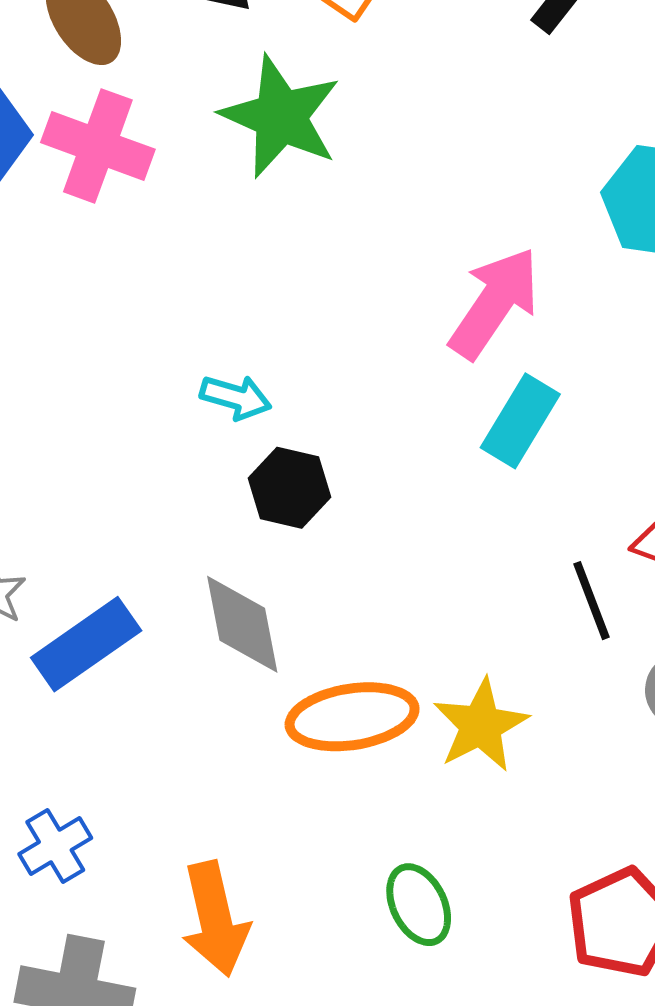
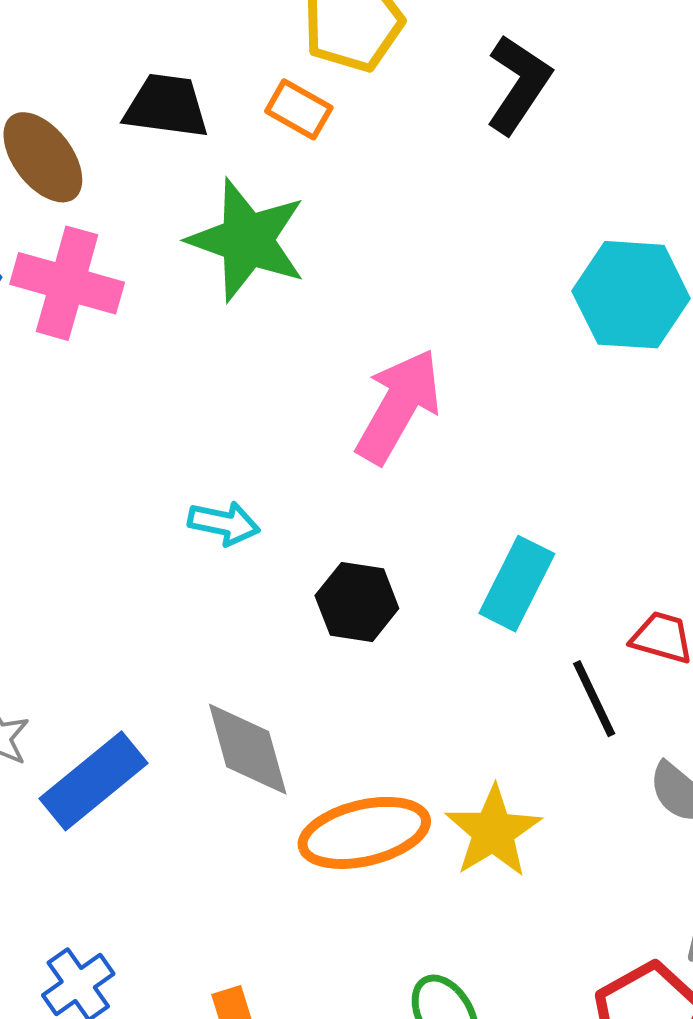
pink arrow: (494, 303) -> (398, 406), moved
cyan rectangle: (520, 421) -> (517, 584), moved
black hexagon: (289, 488) -> (357, 602), moved

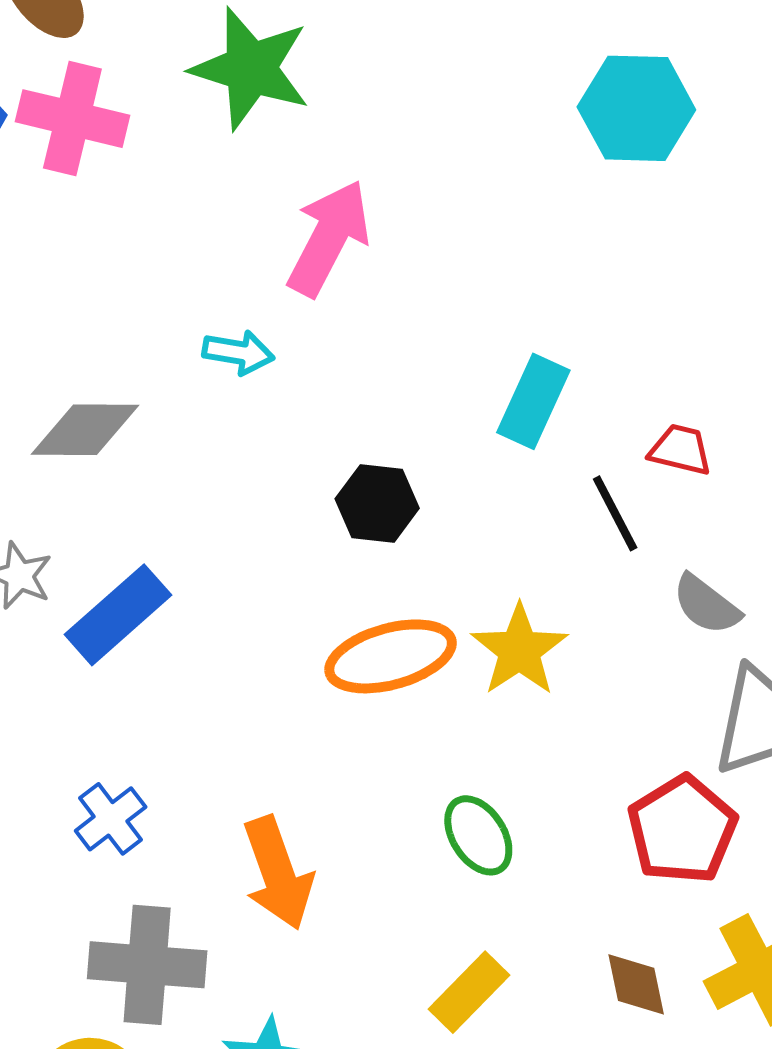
pink arrow: (398, 406) -> (329, 238), moved
black hexagon: (357, 602) -> (377, 504), moved
gray diamond: (248, 749) -> (85, 430), moved, turned -72

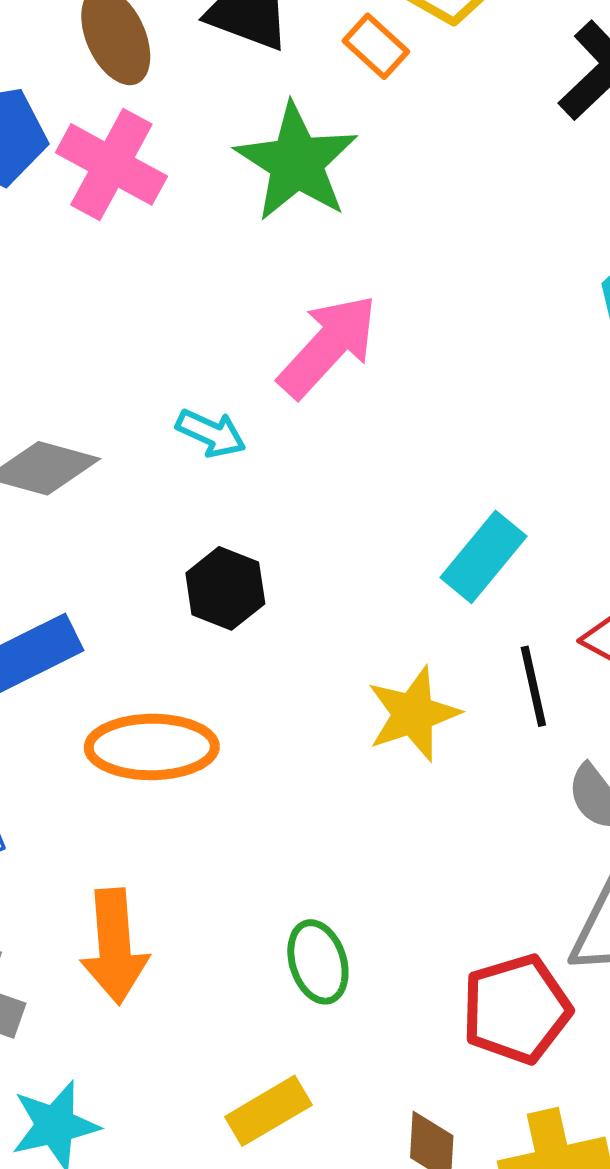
black hexagon: (377, 504) -> (225, 588), moved
yellow star: (519, 650) -> (413, 714), moved
orange ellipse: (391, 656) -> (152, 747), moved

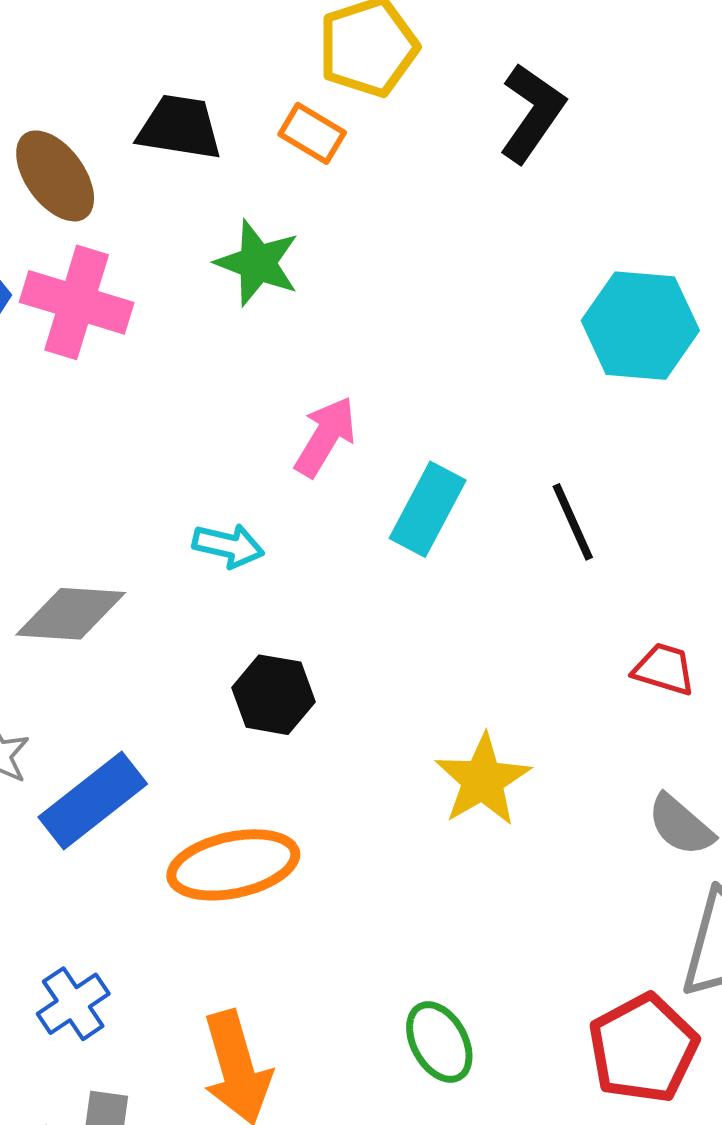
green star: (296, 162) -> (257, 263), size x0.7
pink arrow: (328, 346) -> (325, 437), size x0.7
cyan rectangle: (484, 557) -> (428, 509), moved
black line: (533, 686) -> (573, 522), moved

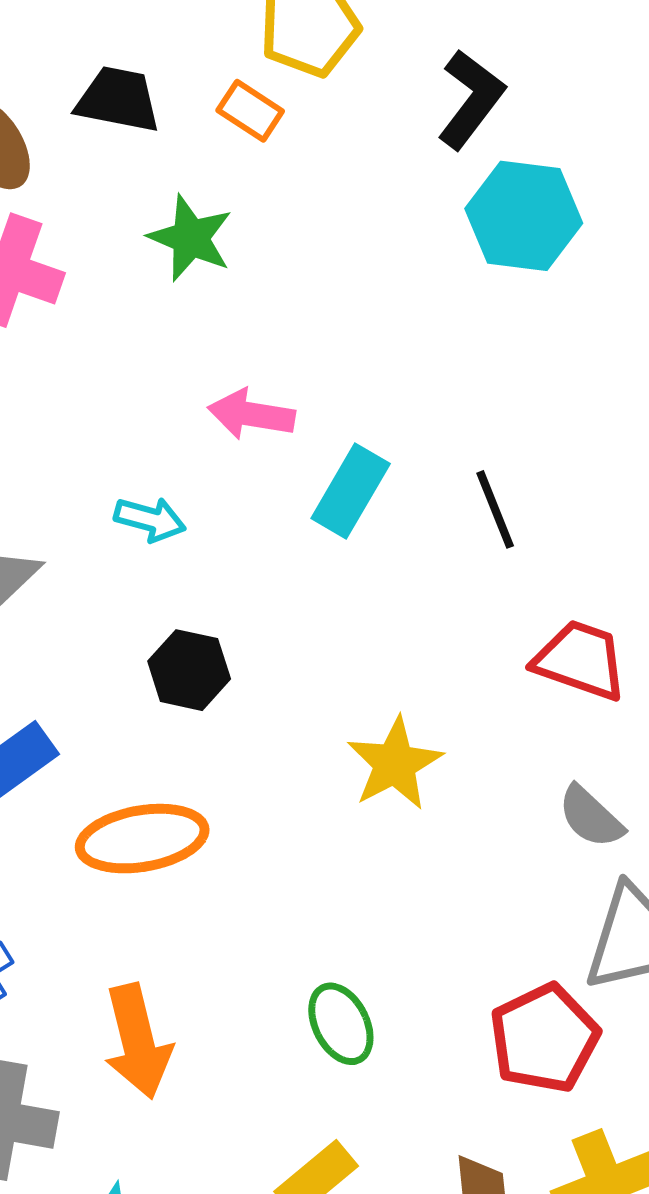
cyan hexagon: (640, 326) -> (524, 216), moved
pink arrow: (325, 437) -> (251, 414), turned -114
red trapezoid: (664, 669) -> (580, 660), size x1.5

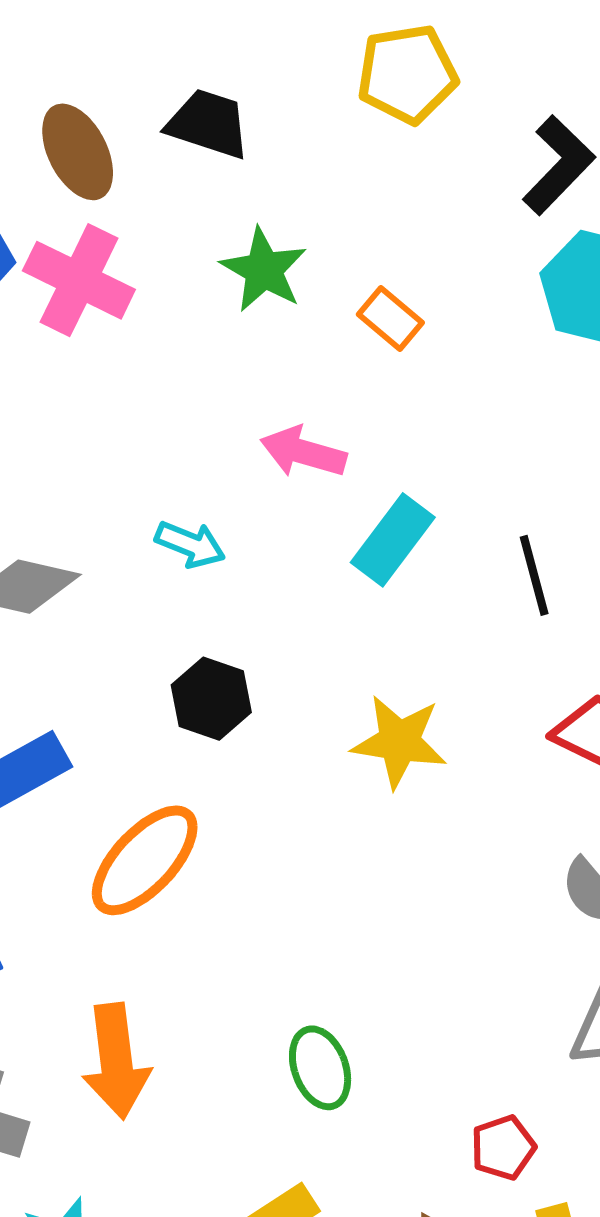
orange rectangle: (250, 111) -> (390, 319), moved
yellow star: (395, 764) -> (399, 742), moved, turned 30
orange ellipse: (142, 839) -> (145, 860), turned -44
red pentagon: (544, 1038) -> (503, 1148), moved, size x0.6

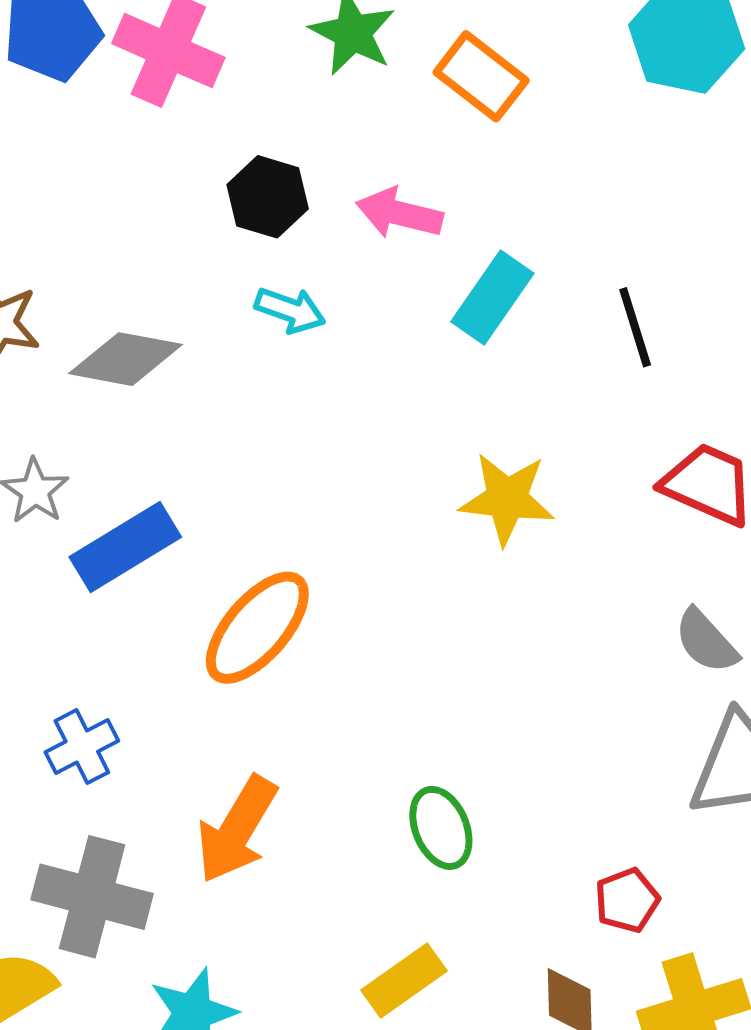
orange rectangle: (390, 319) -> (481, 76), size x1.4
black hexagon: (211, 699) -> (268, 197), moved
orange arrow: (116, 1061) -> (237, 829), turned 40

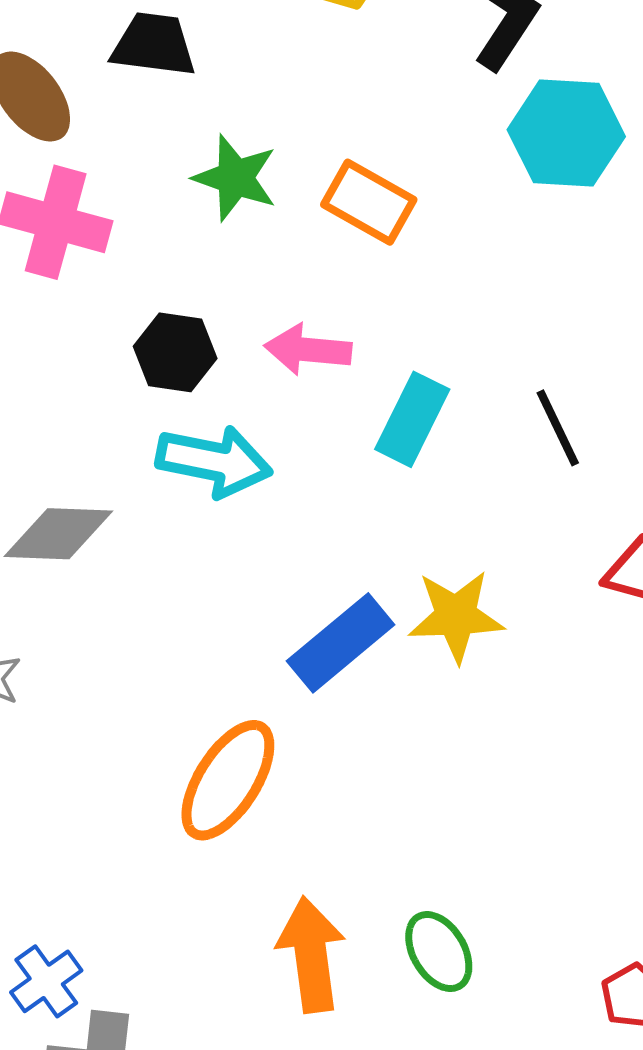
cyan arrow: (290, 310) -> (214, 461), size x1.6
blue rectangle: (125, 547) -> (341, 643), moved
blue cross: (82, 747) -> (46, 981), moved
orange arrow: (237, 829) -> (311, 955), moved, turned 150

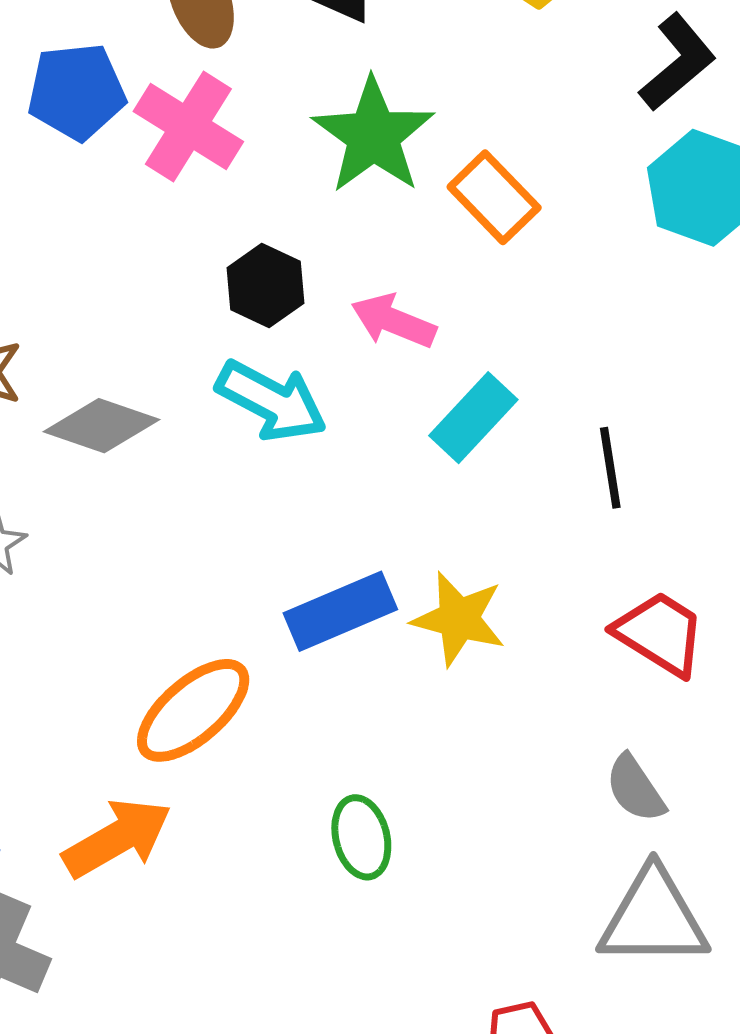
green star: (235, 178) -> (373, 136), size x1.4
green ellipse: (439, 952) -> (361, 837), moved
orange arrow: (311, 955) -> (117, 838), moved, turned 51

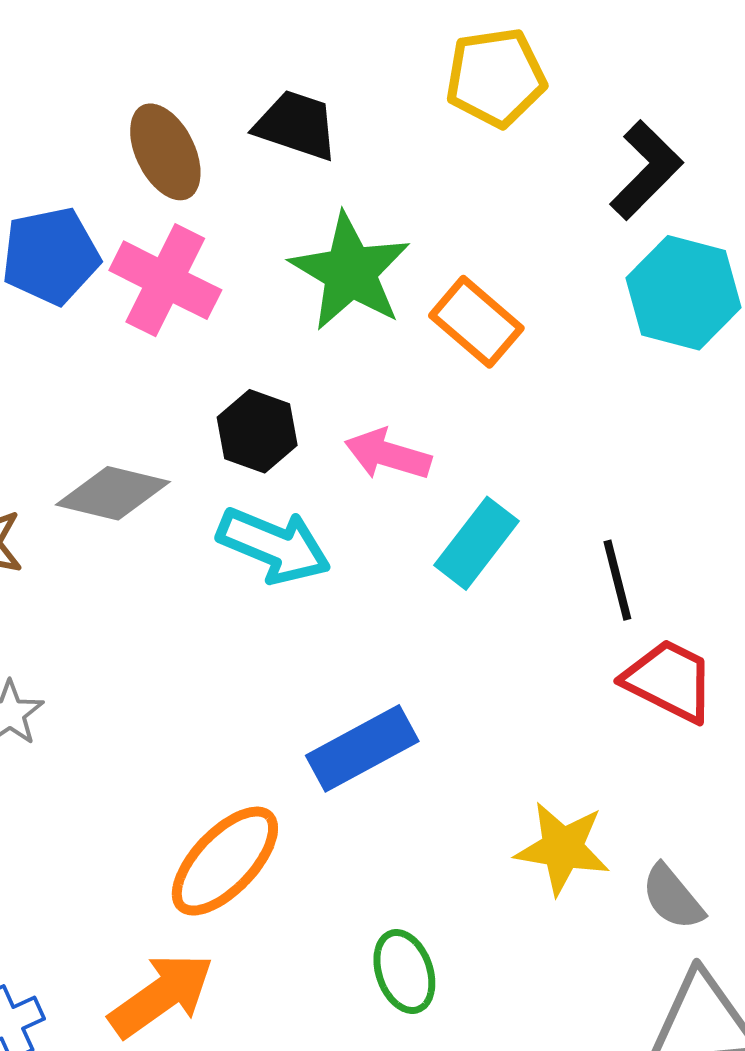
gray diamond: (102, 426) -> (113, 493), moved
yellow star: (459, 619) -> (562, 848), moved
red trapezoid: (660, 634) -> (669, 681), moved

